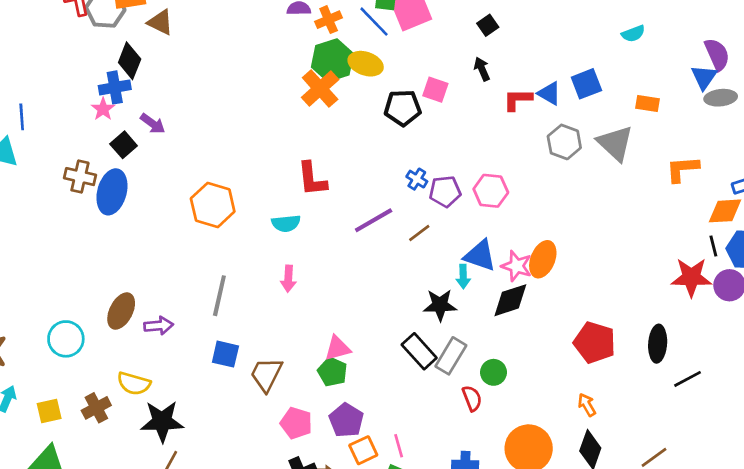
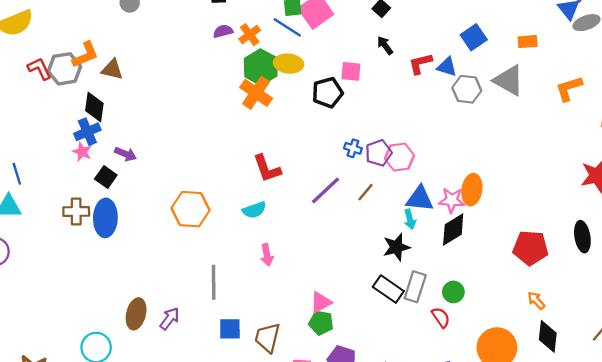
blue triangle: (549, 93) -> (447, 67), moved
pink hexagon: (491, 191) -> (400, 157), moved
purple arrow: (159, 326) -> (170, 319), turned -35

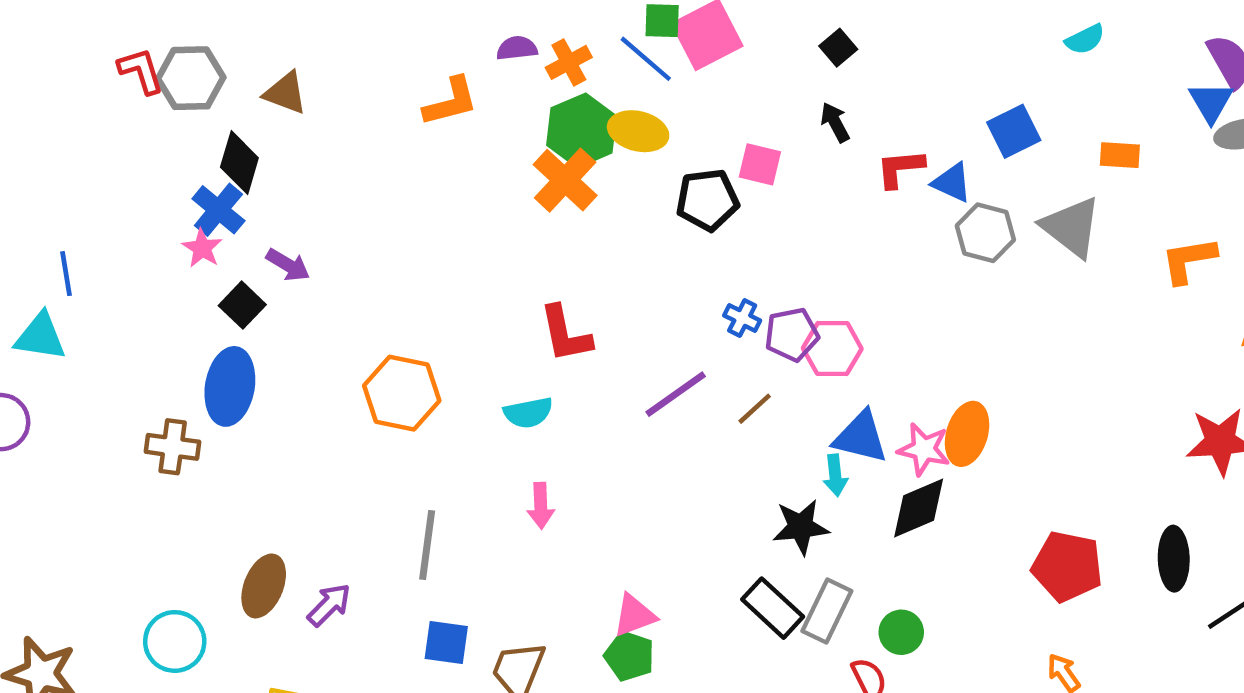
orange L-shape: (85, 55) -> (451, 102), moved
blue cross: (87, 132) -> (218, 210), turned -35
brown cross: (76, 212) -> (173, 447), moved

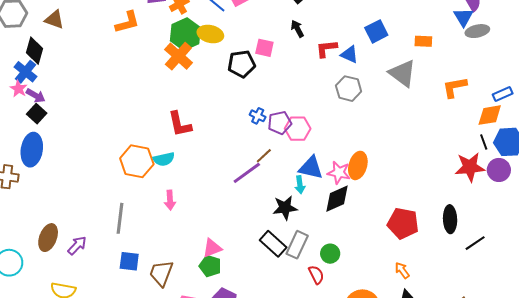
gray hexagon: (985, 233) -> (349, 89), moved
purple arrow: (288, 265) -> (36, 96), moved
orange hexagon: (402, 393) -> (137, 161), moved
purple line: (676, 394) -> (247, 173), moved

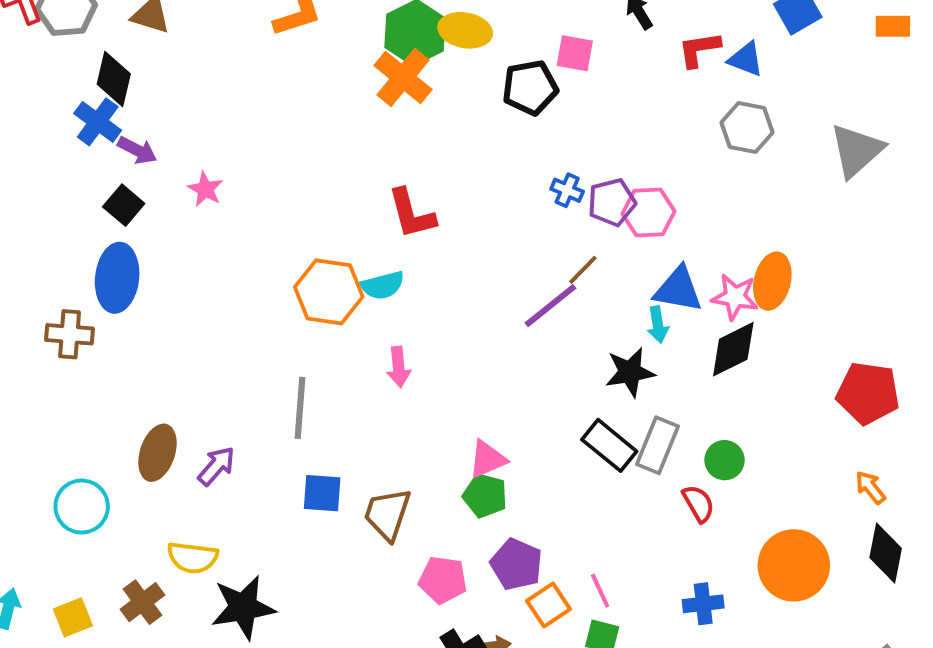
gray triangle: (403, 73) -> (857, 150), moved, turned 44
pink star: (19, 89) -> (205, 189), moved
purple arrow: (36, 96) -> (137, 150), moved

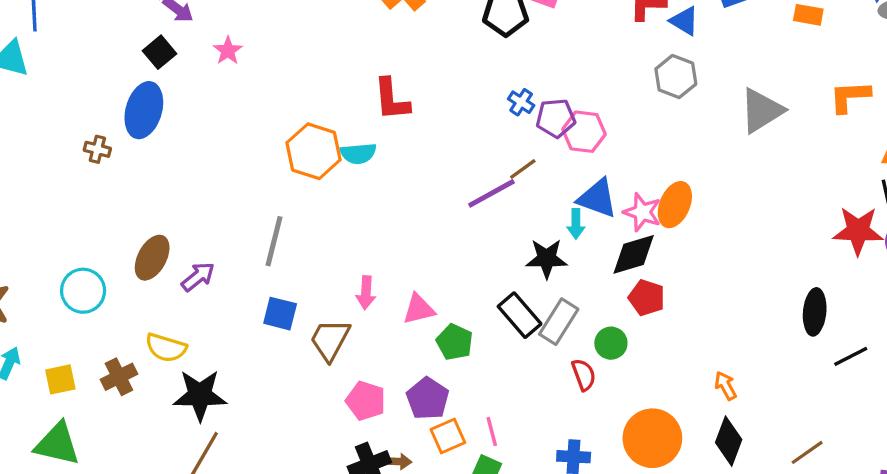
brown cross: (70, 334) -> (97, 149), size x0.7
pink arrow: (399, 367) -> (366, 293), moved
red pentagon: (868, 393) -> (647, 298), moved, size x0.7
green pentagon: (485, 496) -> (455, 342), moved

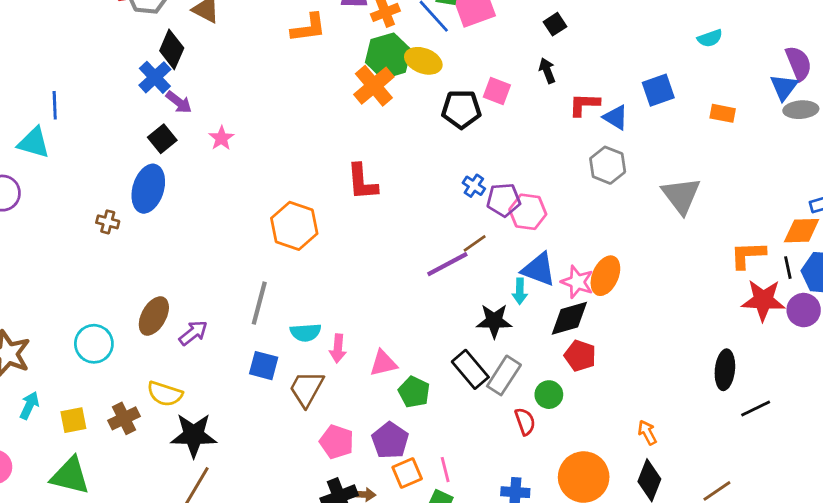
orange L-shape: (850, 97) -> (748, 255), moved
gray triangle: (761, 110) -> (681, 195), turned -36
cyan semicircle: (358, 153) -> (306, 332), moved

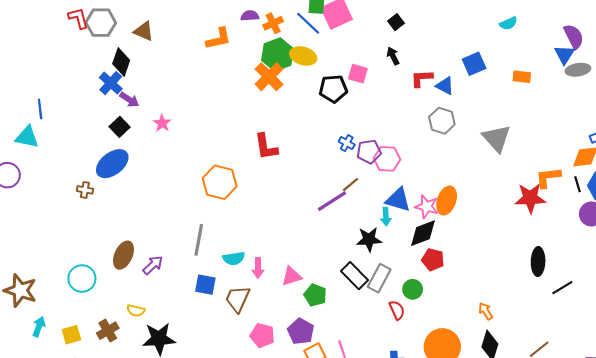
blue ellipse: (148, 189) -> (112, 164), turned 40
red star: (763, 300) -> (530, 198), moved
yellow semicircle: (165, 394) -> (136, 311), size x0.7

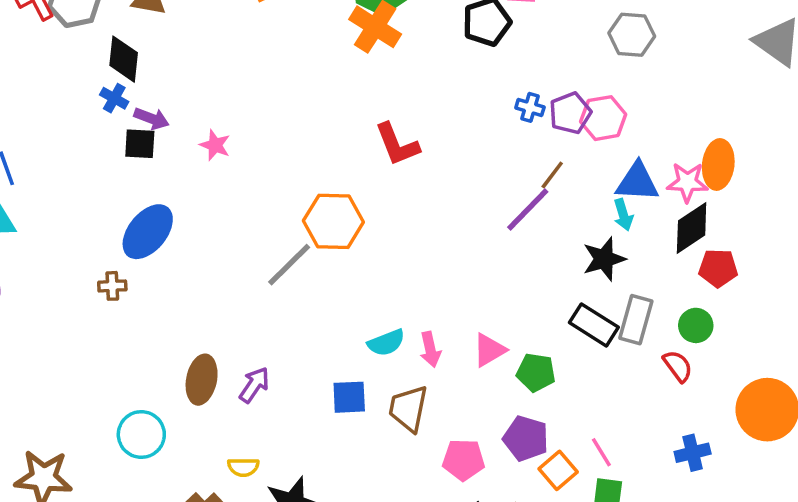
blue cross: (111, 83) -> (114, 98), size x0.7
gray hexagon: (442, 121) -> (632, 35), moved
black square: (120, 127) -> (140, 144), moved, turned -30
gray line: (199, 240) -> (289, 265), moved, turned 48

